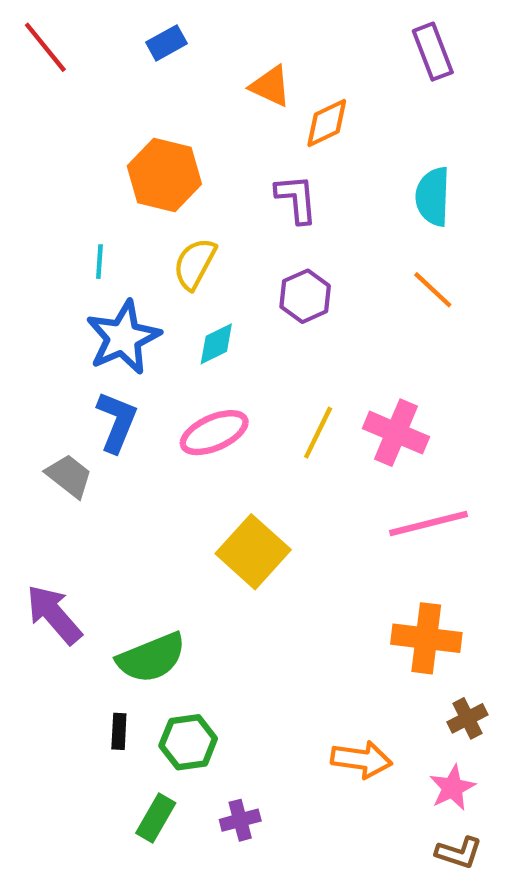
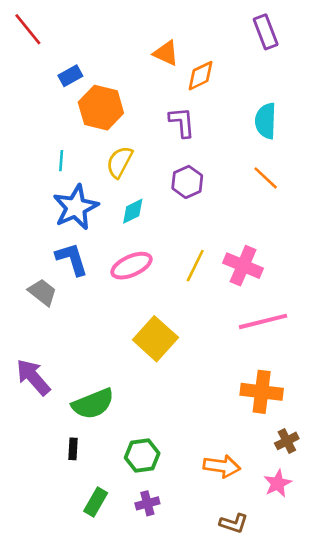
blue rectangle: (167, 43) -> (70, 76), moved
blue L-shape: (117, 422) -> (72, 259), turned -39
green hexagon: (188, 742) -> (142, 456), moved
brown L-shape: (459, 853) -> (234, 523), moved

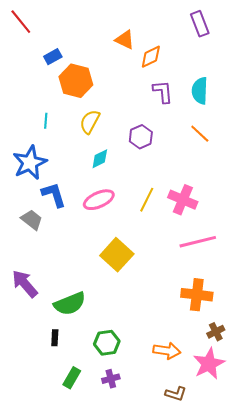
purple L-shape: (182, 122) -> (163, 92), moved
blue star: (76, 207) -> (30, 163), moved
pink star: (278, 483) -> (209, 364), size x1.5

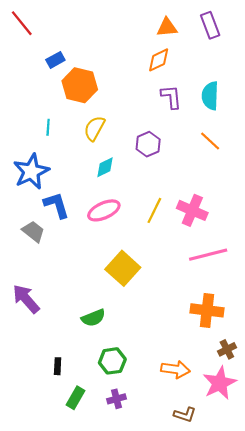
orange triangle: (125, 40) -> (167, 27), moved, turned -30
green semicircle: (70, 304) -> (93, 318), moved, size x0.7
black rectangle: (55, 338) -> (58, 366), moved

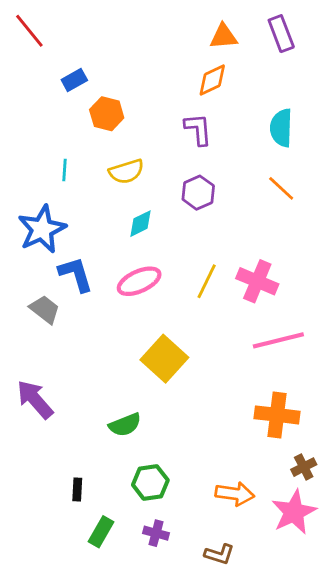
orange hexagon: (80, 85) -> (107, 114), size x0.7
purple L-shape: (171, 97) -> (198, 129), moved
yellow semicircle: (94, 128) -> (126, 171), turned -135
purple cross: (116, 399) -> (156, 533), turned 30
brown L-shape: (185, 415) -> (219, 554), moved

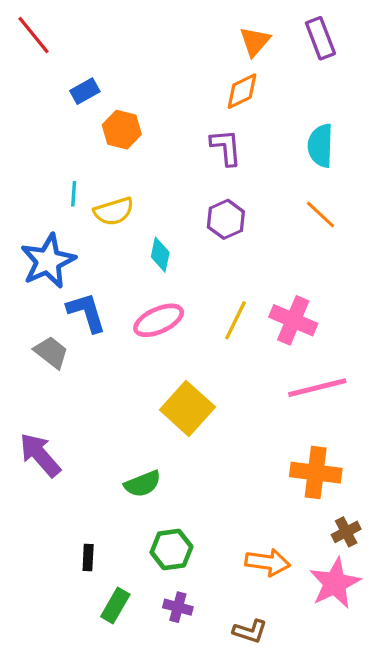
orange triangle: (224, 36) -> (255, 41), turned -44
yellow semicircle: (126, 171) -> (114, 211), moved
cyan diamond: (140, 224) -> (160, 255), turned -52

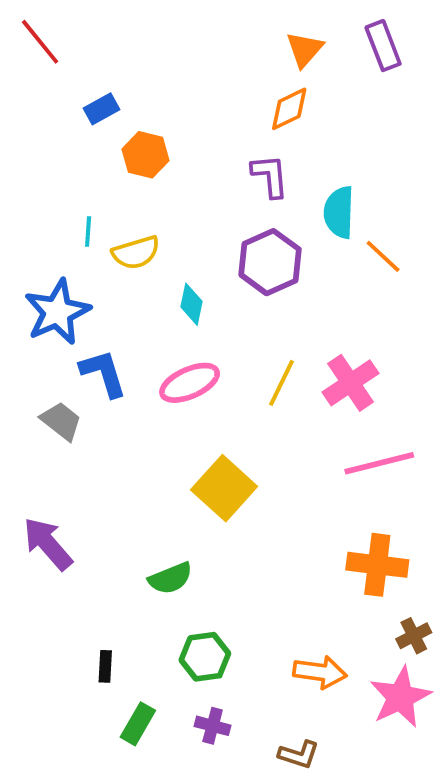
cyan semicircle: (320, 146) -> (339, 212), moved
purple hexagon: (226, 219) -> (270, 262), size x1.4
pink cross: (293, 320) -> (351, 383), turned 33

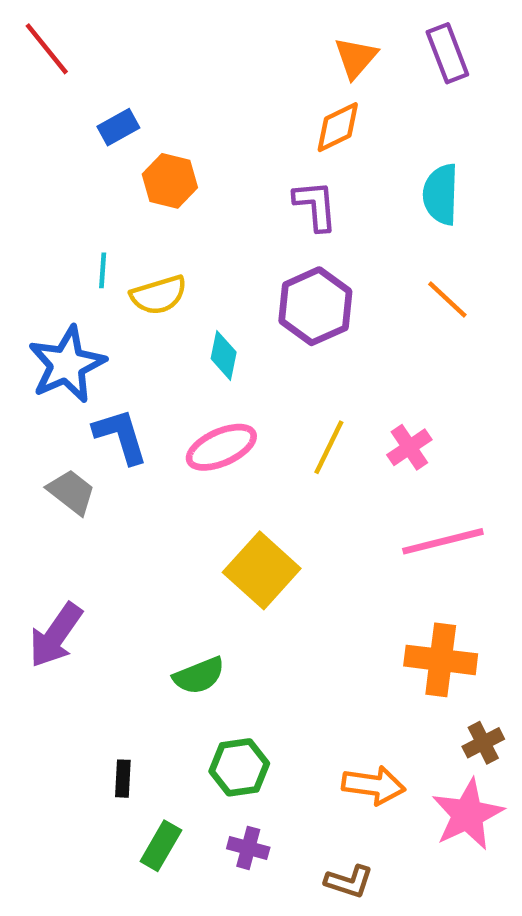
cyan semicircle: (339, 212) -> (441, 194), moved
pink cross: (351, 383) -> (409, 447), size x0.7
purple arrow: (48, 544) -> (56, 635), turned -104

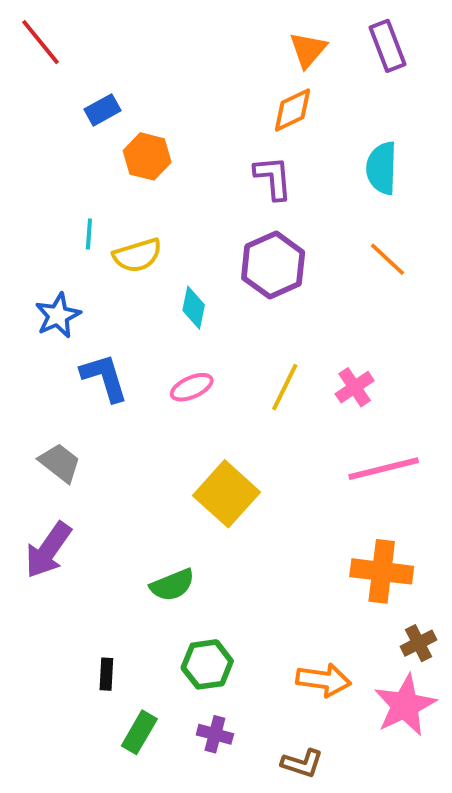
blue star: (67, 364) -> (58, 315), size x0.7
pink ellipse: (221, 447) -> (192, 387), size x0.7
gray trapezoid: (71, 492) -> (60, 463), moved

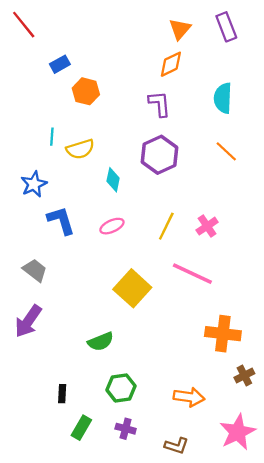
pink line: (384, 469) -> (192, 274), moved, turned 39
pink star: (405, 705) -> (238, 432), moved

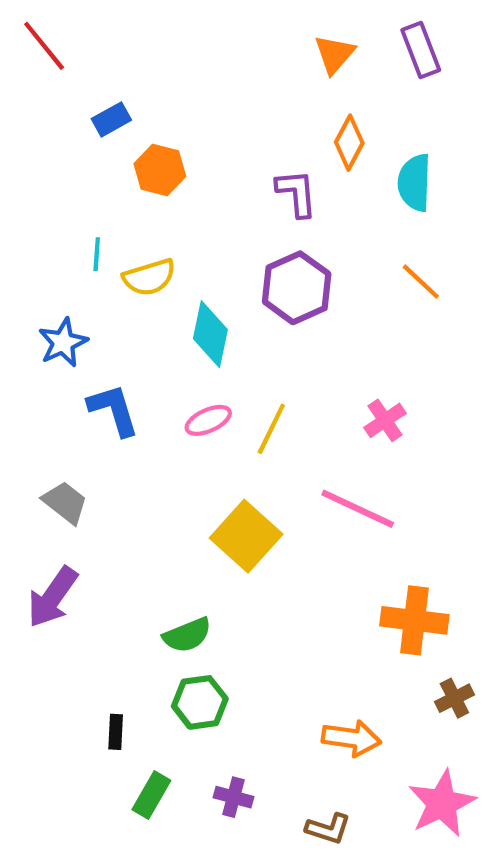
orange diamond: (171, 64) -> (349, 143), moved, turned -36
cyan diamond: (113, 180) -> (210, 334), size x1.4
yellow line: (166, 226) -> (271, 429), moved
green hexagon: (121, 388) -> (200, 702), moved

